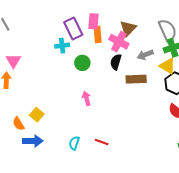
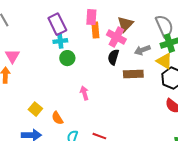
purple rectangle: (73, 28) -> (57, 24), moved
green circle: (82, 63) -> (67, 58), moved
orange semicircle: (18, 124) -> (57, 118), moved

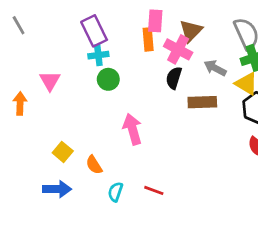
pink rectangle: (91, 17) -> (155, 21), moved
gray arrow: (142, 50) -> (215, 68), turned 49
pink triangle: (12, 56) -> (50, 81), moved
pink arrow: (84, 93) -> (132, 129), size x1.5

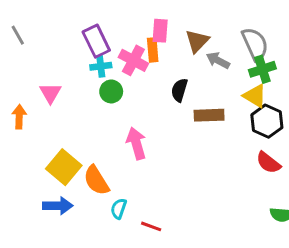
pink cross: (178, 49) -> (133, 60), moved
gray arrow: (215, 68) -> (218, 60), moved
yellow square: (63, 152) -> (64, 167), size x1.6
orange semicircle: (94, 165) -> (96, 180), size x1.5
red line: (154, 190) -> (151, 226), moved

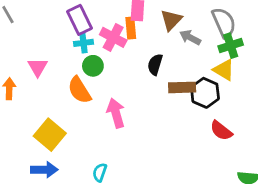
black hexagon: (267, 121) -> (205, 93), moved
red semicircle: (268, 163) -> (221, 131), moved
orange semicircle: (96, 180) -> (79, 90), moved

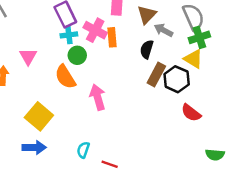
orange rectangle: (131, 28) -> (112, 37), moved
black semicircle: (155, 64) -> (147, 49), moved
brown rectangle: (182, 87) -> (156, 74), turned -60

